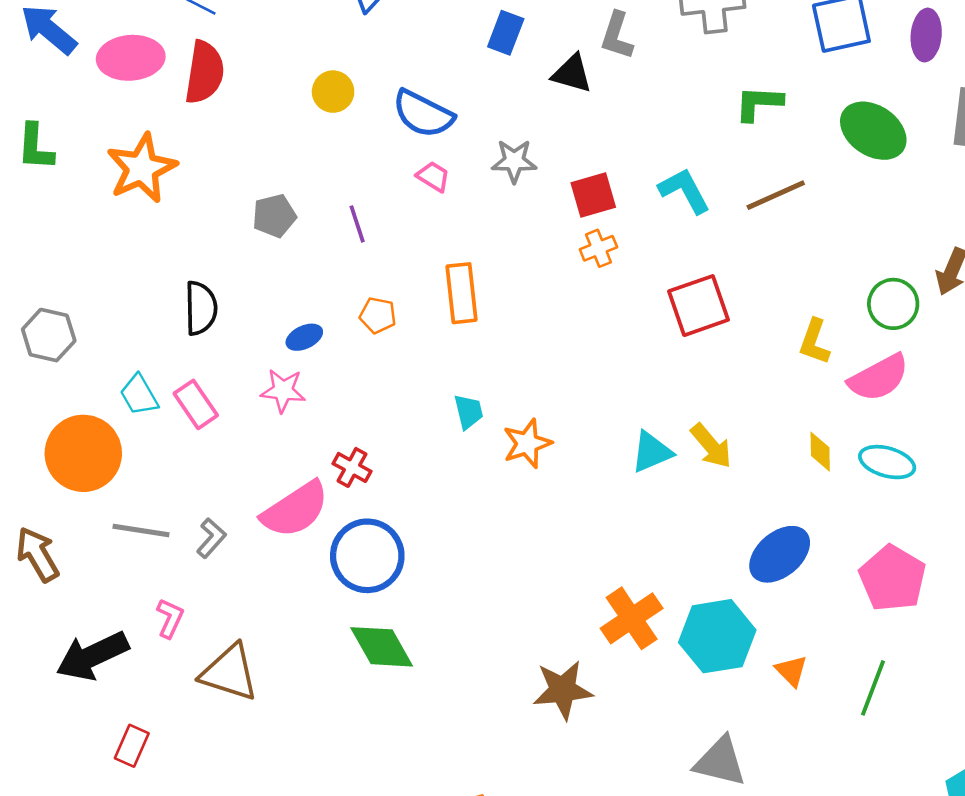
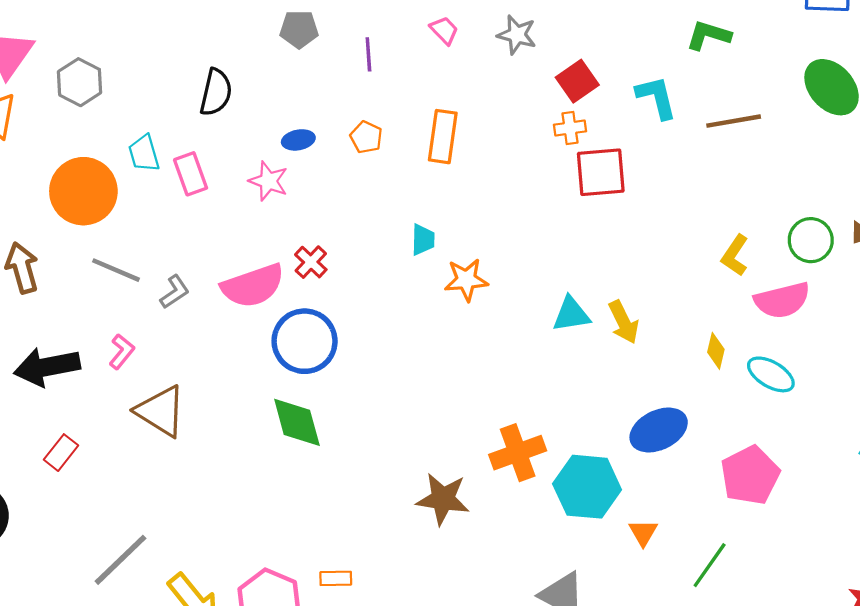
green L-shape: (759, 103) -> (709, 35), moved
red square: (593, 195) -> (577, 81), turned -33
red square: (698, 306) -> (601, 172), moved

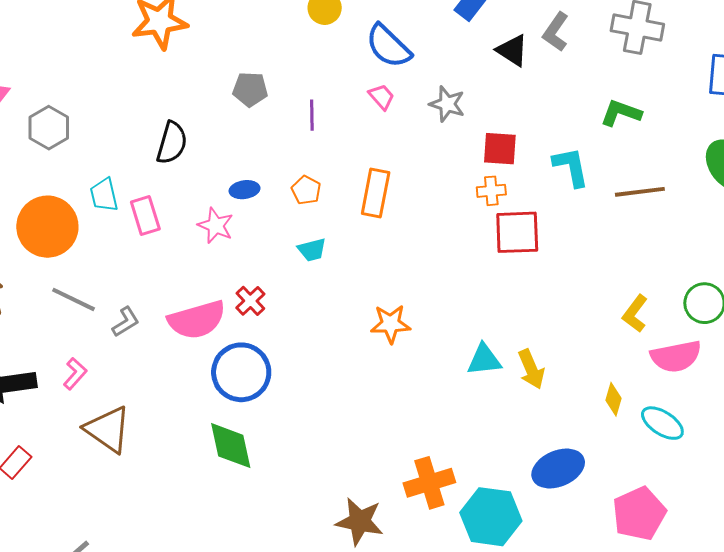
red square: (577, 81) -> (500, 149), turned 36
cyan trapezoid: (423, 240) -> (312, 250), moved, turned 72

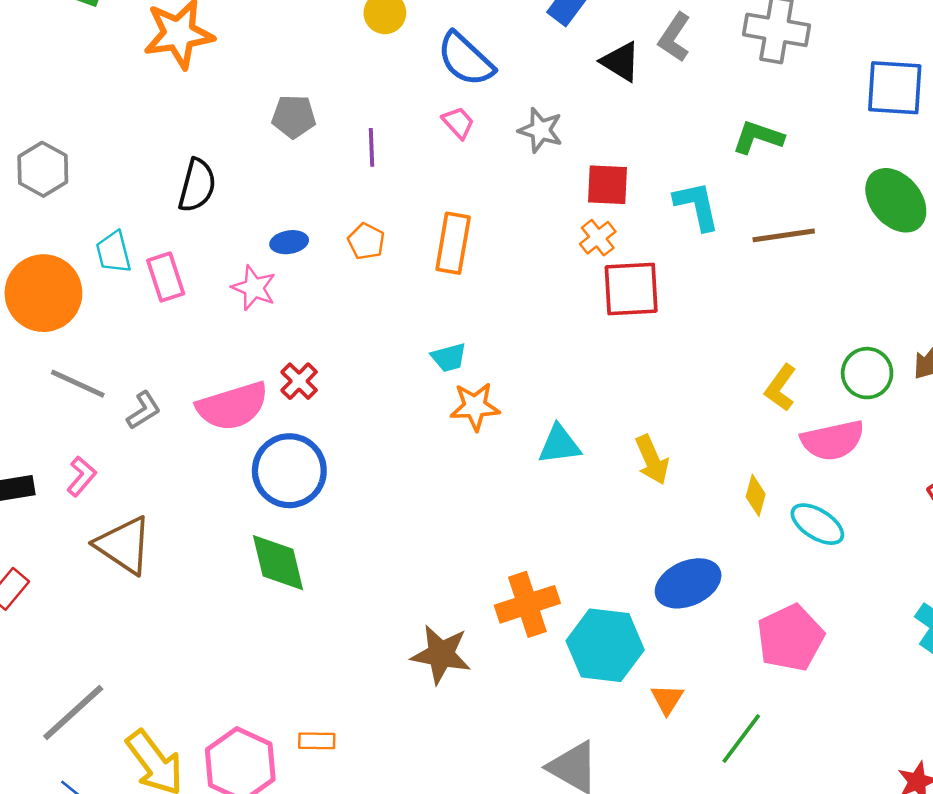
orange cross: (491, 191) -> (598, 238), turned -32
cyan trapezoid: (312, 250) -> (449, 357), moved
cyan triangle: (484, 360) -> (559, 445), moved

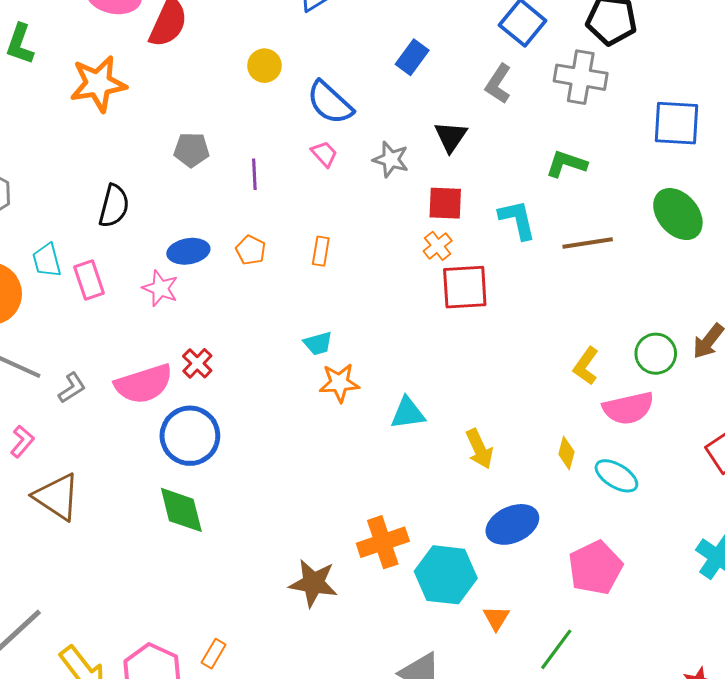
black triangle: (621, 62) -> (451, 137), moved, turned 33
blue ellipse: (289, 242) -> (188, 251), size x1.4
orange rectangle: (453, 243) -> (321, 251), size x0.6
yellow arrow: (652, 460) -> (479, 449), moved
orange rectangle: (317, 741) -> (214, 654), turned -60

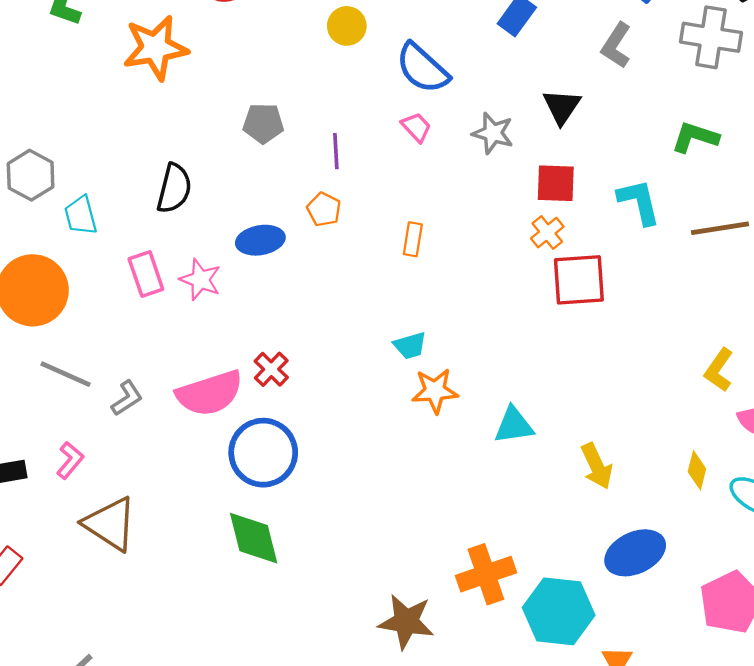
orange pentagon: (251, 250) -> (324, 209), moved
cyan trapezoid: (47, 260) -> (81, 215), moved
pink star: (160, 288) -> (200, 280), moved

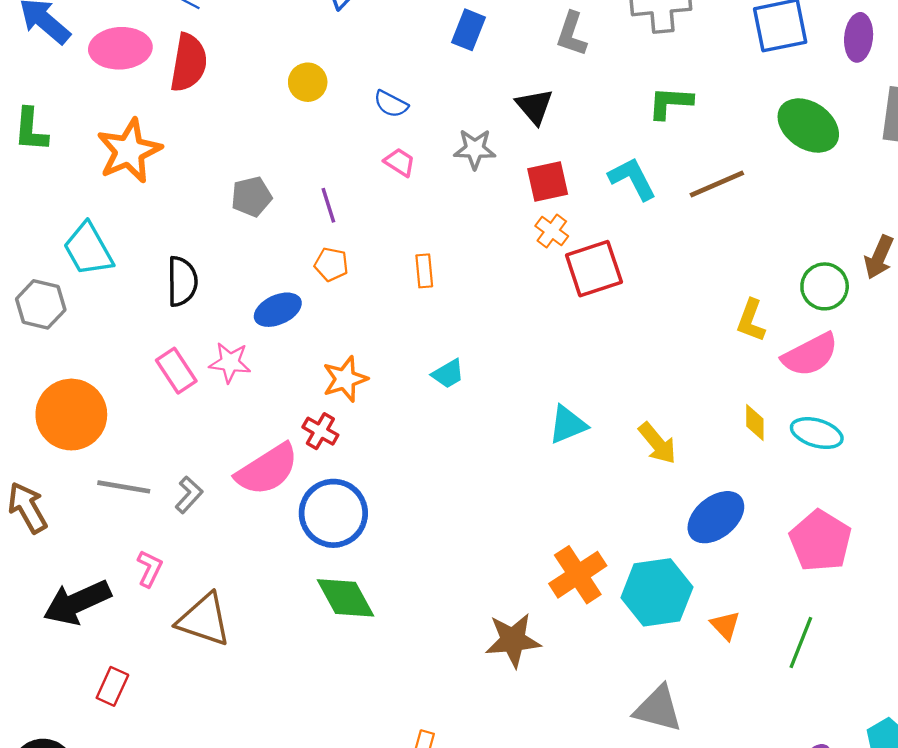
blue semicircle: (422, 68) -> (391, 104), size x0.6
cyan trapezoid: (81, 215) -> (88, 249), moved, size x1.4
orange star: (435, 391) -> (345, 379), moved

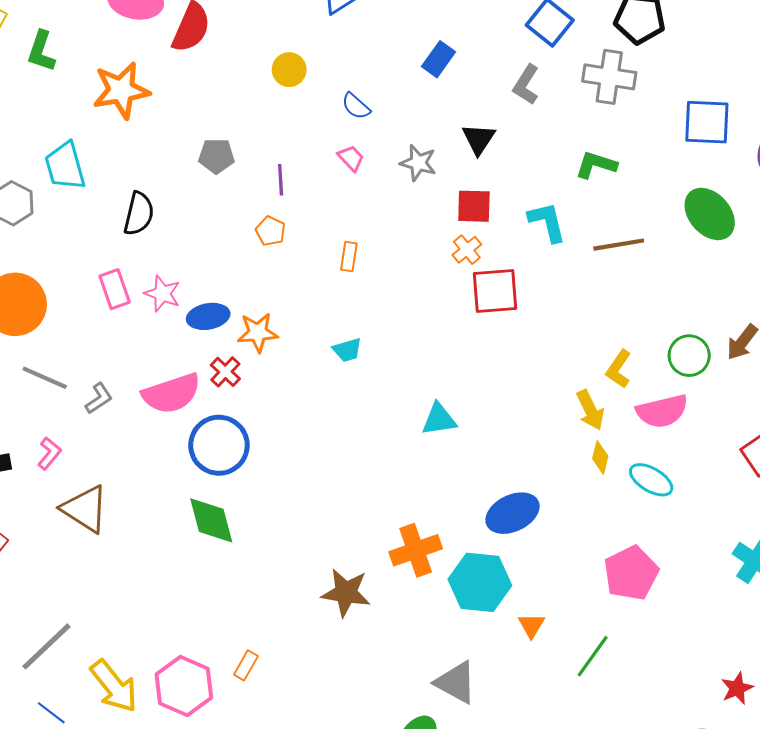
blue ellipse: (278, 310) -> (208, 316), moved
yellow arrow: (657, 443) -> (590, 410), moved
blue ellipse: (716, 517) -> (513, 513), moved

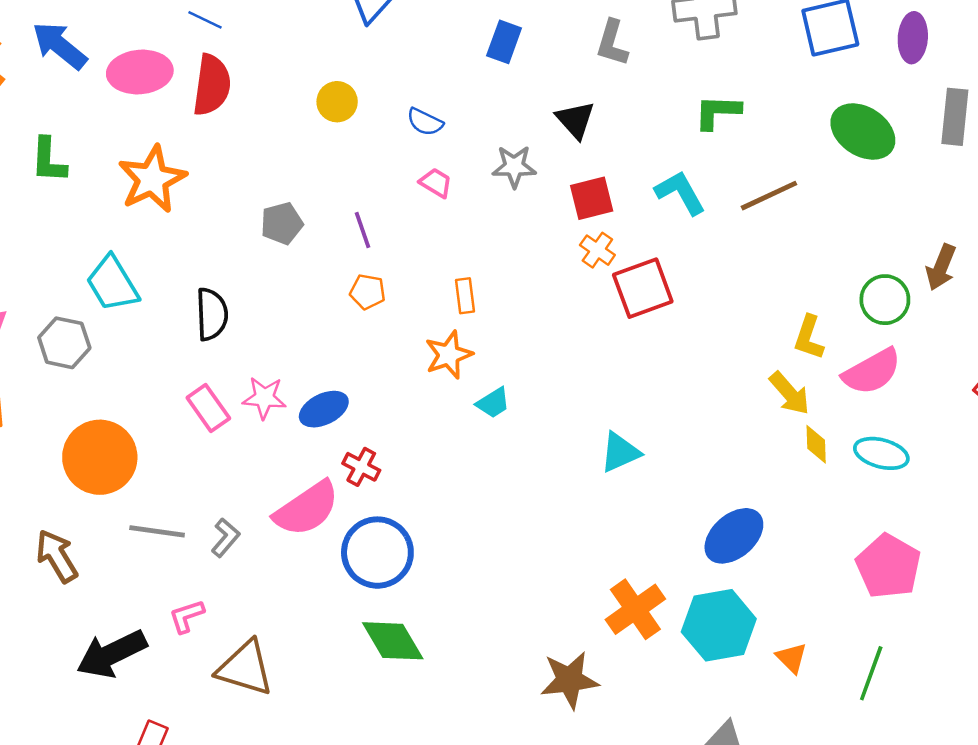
orange star: (258, 332) -> (449, 355), moved
pink L-shape: (49, 453) -> (187, 616), turned -132

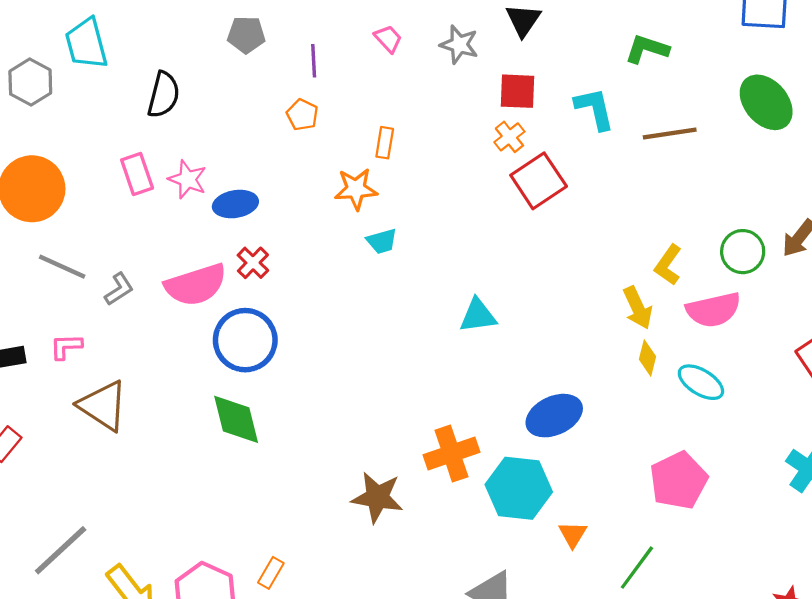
red square: (643, 288) -> (539, 181), turned -30

